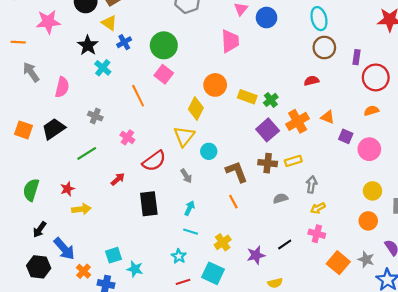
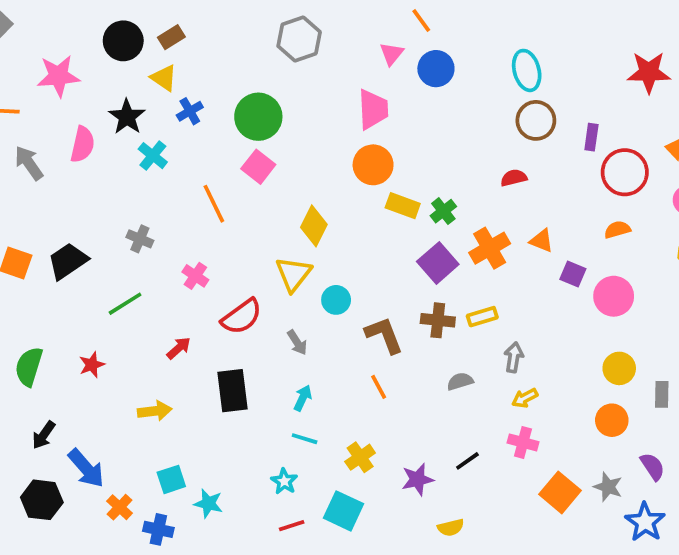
orange circle: (215, 85) -> (373, 165), moved
pink semicircle: (62, 87) -> (83, 144), moved
yellow arrow: (81, 209) -> (155, 411), moved

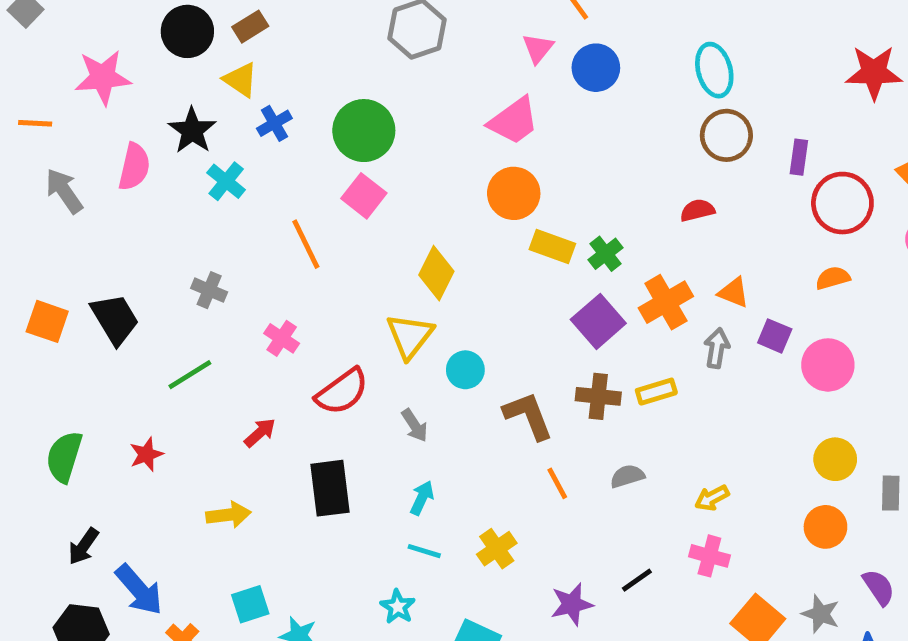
pink trapezoid: (373, 109) -> (514, 121), turned 57
black trapezoid: (68, 261) -> (115, 319), turned 93
gray arrow: (514, 357) -> (717, 348), moved
orange line: (379, 387) -> (557, 483), moved
yellow cross: (360, 457) -> (497, 549), moved

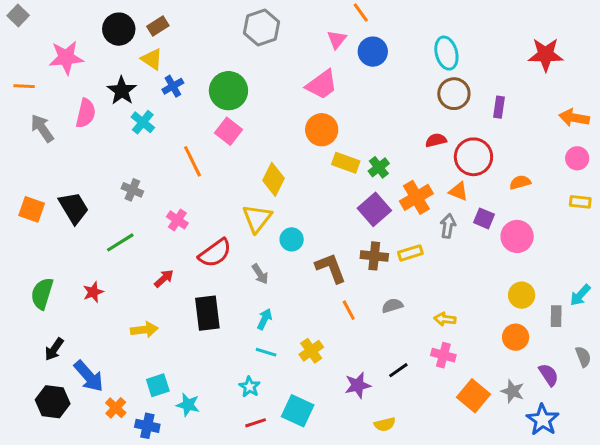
red circle: (842, 203) -> (473, 157), moved
yellow arrow: (712, 498) -> (445, 319), turned 35

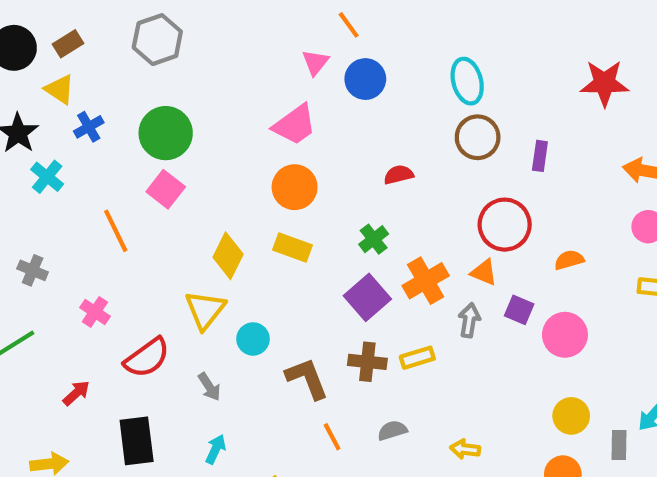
gray hexagon: (262, 28) -> (157, 40), moved
red semicircle: (436, 140) -> (399, 175), moved
yellow rectangle: (346, 163) -> (293, 247), moved

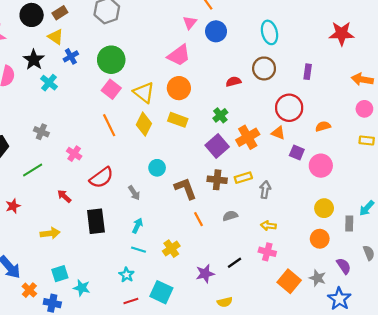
brown circle: (478, 137) -> (264, 68), moved
orange line: (116, 231) -> (109, 125), moved
yellow triangle: (205, 310) -> (144, 92), moved, turned -30
gray arrow: (469, 320) -> (265, 190), moved
red arrow: (76, 393) -> (64, 196), turned -96

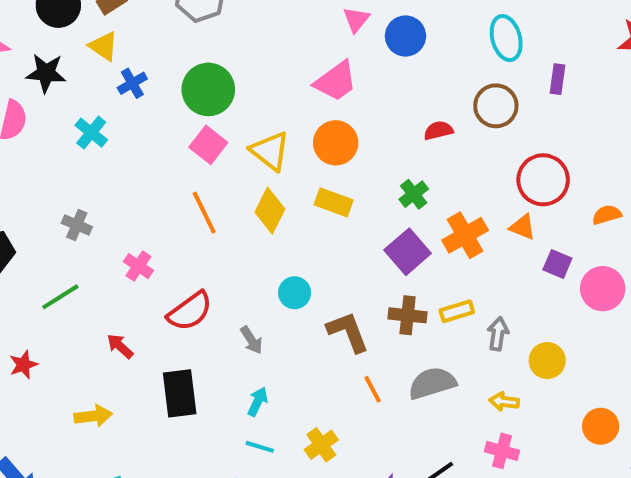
black star: (34, 60) -> (46, 73), moved, turned -30
purple rectangle: (308, 72) -> (557, 79), moved
yellow circle: (324, 208) -> (547, 361), moved
gray semicircle: (230, 216) -> (432, 383), size x1.6

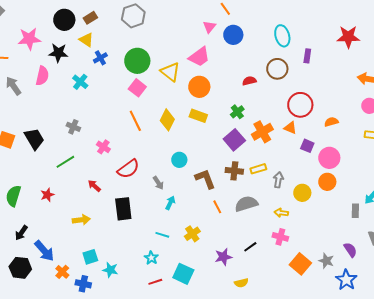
yellow triangle: (270, 151) -> (170, 72), moved
cyan arrow: (258, 402) -> (170, 203), moved
orange circle: (601, 426) -> (327, 182), moved

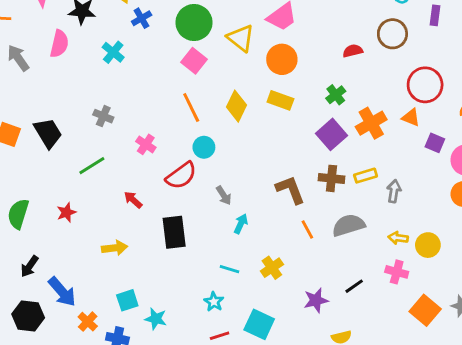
cyan circle: (179, 160) -> (204, 147), moved
yellow circle: (302, 193) -> (428, 245), moved

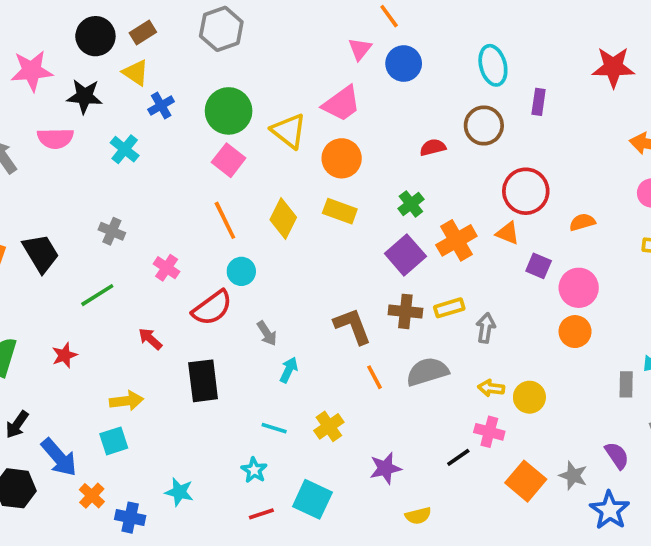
pink semicircle: (59, 44) -> (55, 138), turned 76
black line: (354, 286) -> (458, 457), moved
cyan square: (127, 300) -> (114, 441), moved

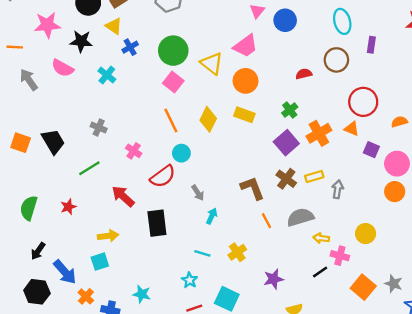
pink semicircle: (55, 138) -> (63, 68), turned 30
brown cross: (405, 311) -> (286, 179), turned 30
red arrow: (150, 339) -> (123, 196), size x1.5
yellow arrow: (491, 388) -> (321, 238), moved

